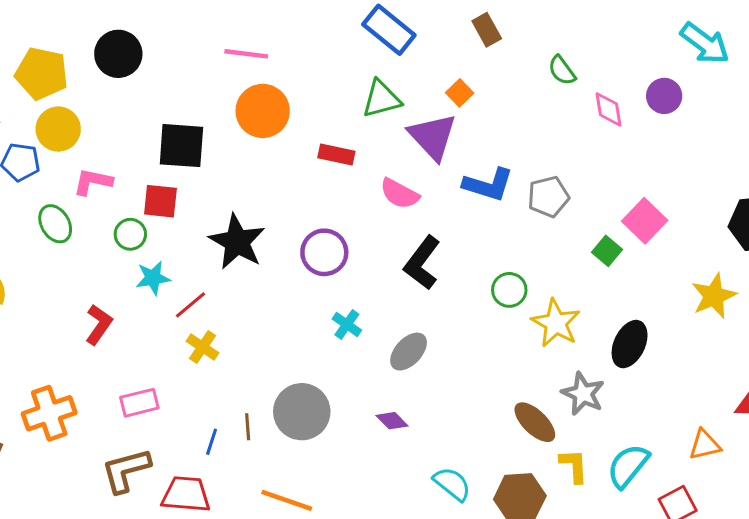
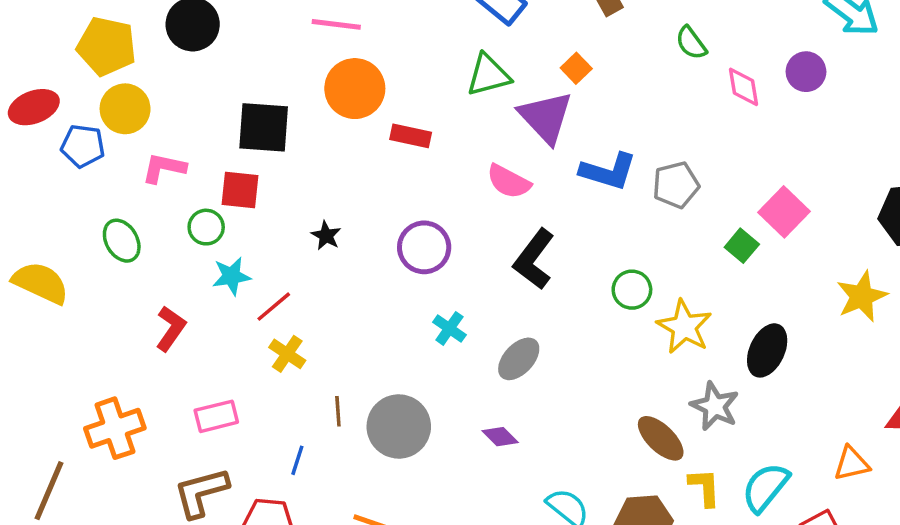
red rectangle: (336, 155) -> (411, 136), moved
green ellipse: (55, 224) -> (122, 241), moved
black star: (237, 242) -> (326, 236), size x0.5
brown line: (248, 427) -> (338, 411), moved

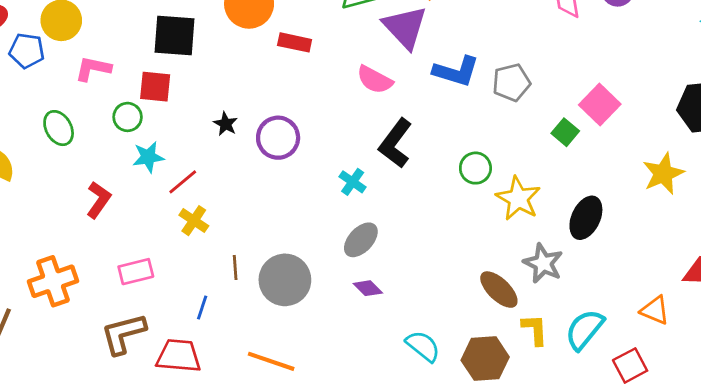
purple circle: (424, 247) -> (278, 138), moved
cyan cross: (449, 328) -> (353, 182), moved
gray ellipse: (519, 359) -> (361, 240), moved
orange triangle: (852, 464) -> (655, 310), turned 36

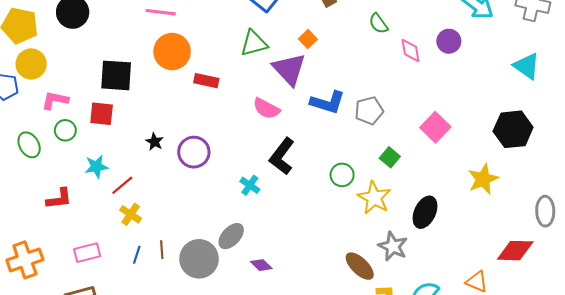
green circle: (128, 117) -> (65, 130), moved
green square: (565, 132) -> (390, 157), moved
red L-shape: (99, 200) -> (59, 199), turned 48
gray ellipse: (361, 240) -> (231, 236), moved
blue line: (202, 307) -> (137, 255), moved

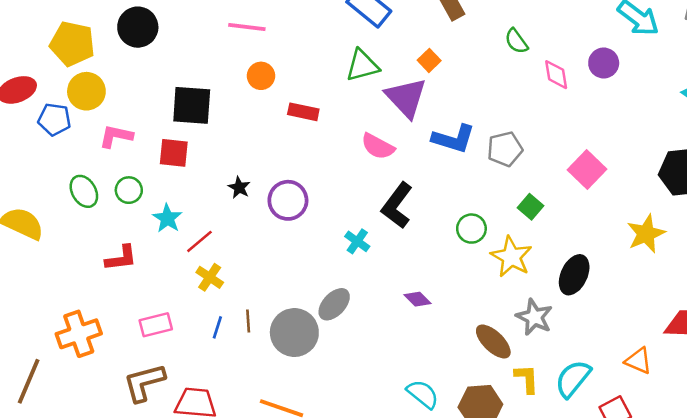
orange circle: (172, 52) -> (261, 76), size x0.6
green circle: (65, 130) -> (129, 190), moved
cyan star: (96, 167) -> (167, 218), turned -30
purple diamond: (261, 265) -> (418, 299), moved

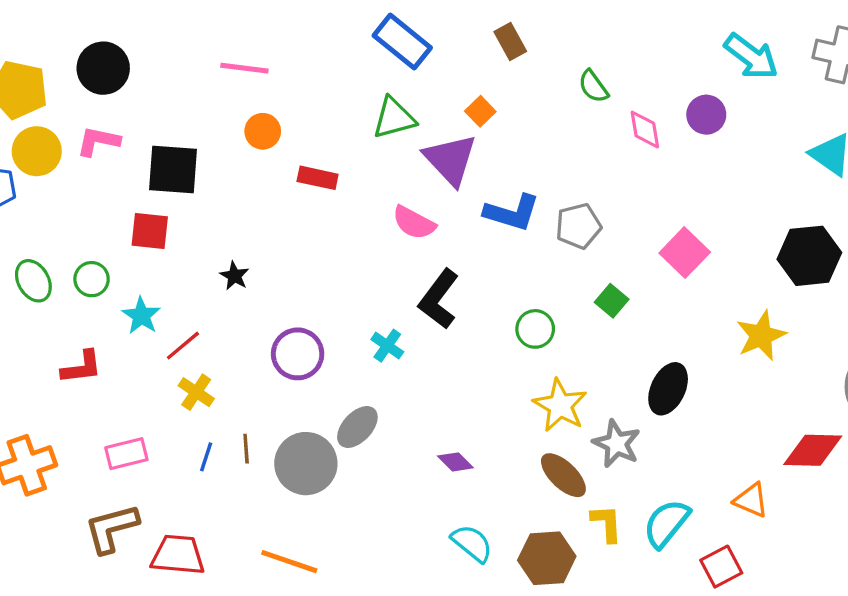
pink L-shape: (116, 136) -> (98, 141), moved
purple circle: (288, 200) -> (298, 354), moved
yellow star: (511, 257) -> (560, 405), moved
purple diamond: (418, 299) -> (455, 462), moved

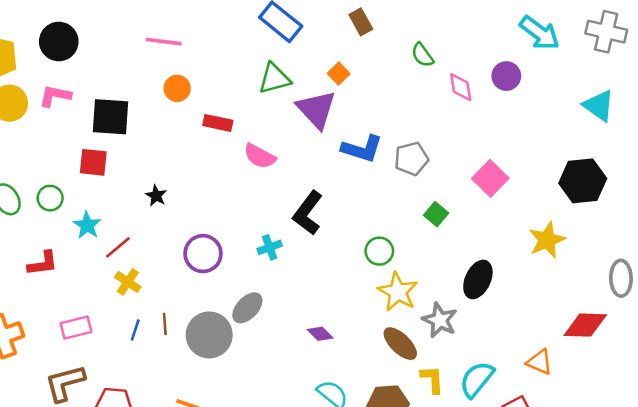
pink semicircle: (414, 223) -> (260, 156), moved
green circle: (535, 329) -> (379, 251), moved
cyan cross: (387, 346) -> (270, 247), turned 35

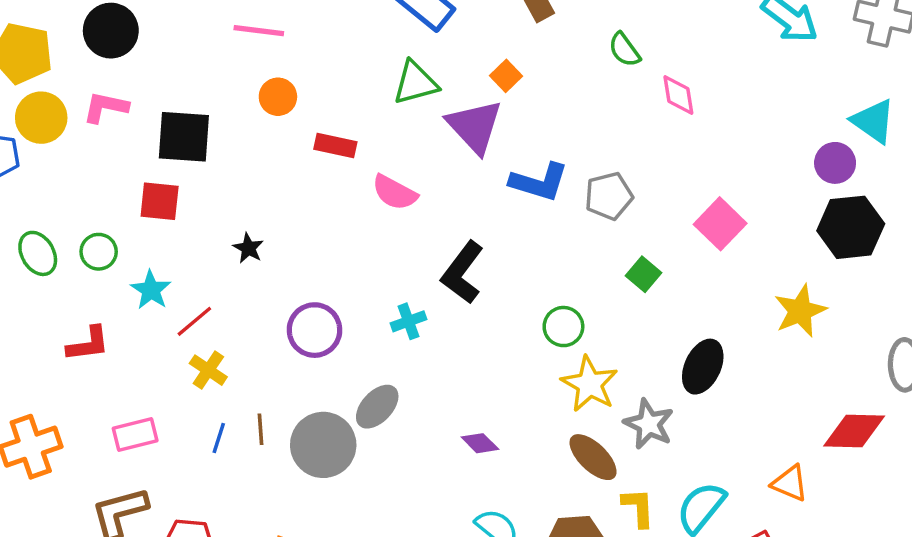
purple circle: (506, 76) -> (835, 163), moved

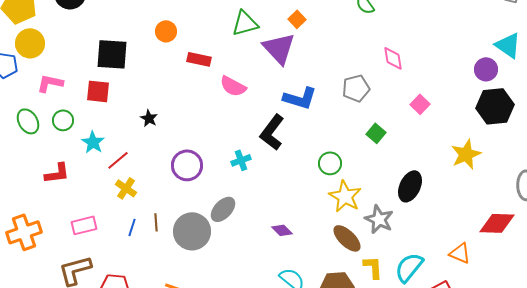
pink diamond: (678, 95) -> (393, 58), moved
pink L-shape: (106, 107) -> (50, 83), moved
blue L-shape: (539, 182) -> (300, 98), moved
pink square: (720, 224) -> (420, 104), size x0.7

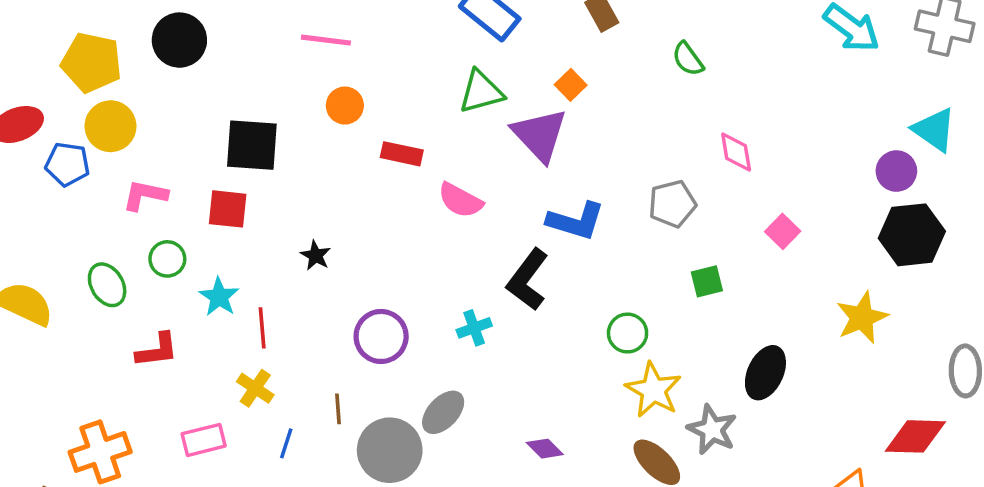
green ellipse: (28, 121) -> (107, 285), moved
green square: (376, 133) -> (707, 281), turned 36
red line: (118, 160) -> (262, 328), turned -55
yellow cross: (126, 188) -> (255, 388), moved
brown line: (156, 222) -> (338, 409), moved

